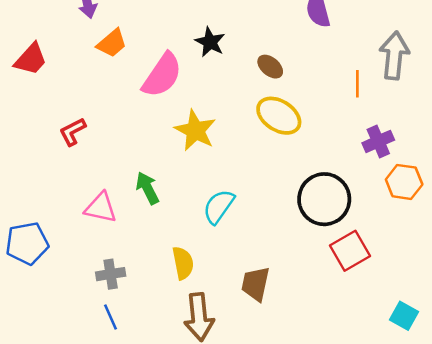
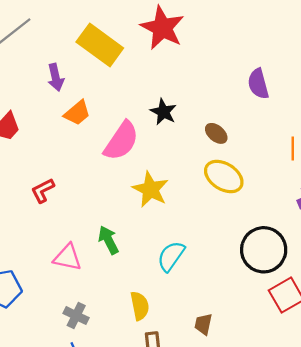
gray cross: (111, 274) -> (76, 316), turned 35
brown trapezoid: (255, 284) -> (203, 324), size x0.7

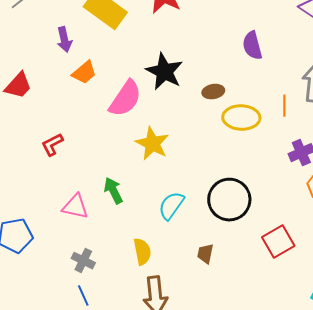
black star: (163, 112) -> (164, 72), size x1.5
brown ellipse: (216, 133) -> (213, 92), turned -50
yellow ellipse: (224, 176) -> (241, 118), moved, turned -30
black circle: (264, 250) -> (229, 200), moved
brown trapezoid: (203, 324) -> (205, 254), moved

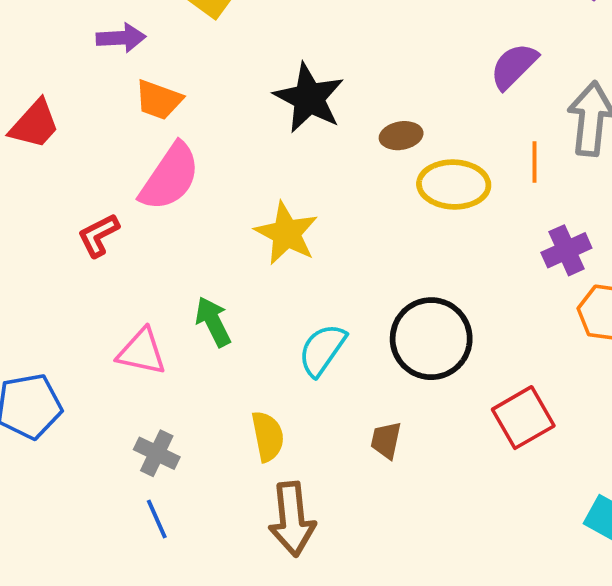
purple arrow: (64, 40) -> (121, 38), turned -80
purple semicircle: (252, 46) -> (514, 66), moved, turned 60
orange trapezoid: (84, 73) -> (159, 100), turned 60
pink semicircle: (125, 99) -> (170, 177), moved

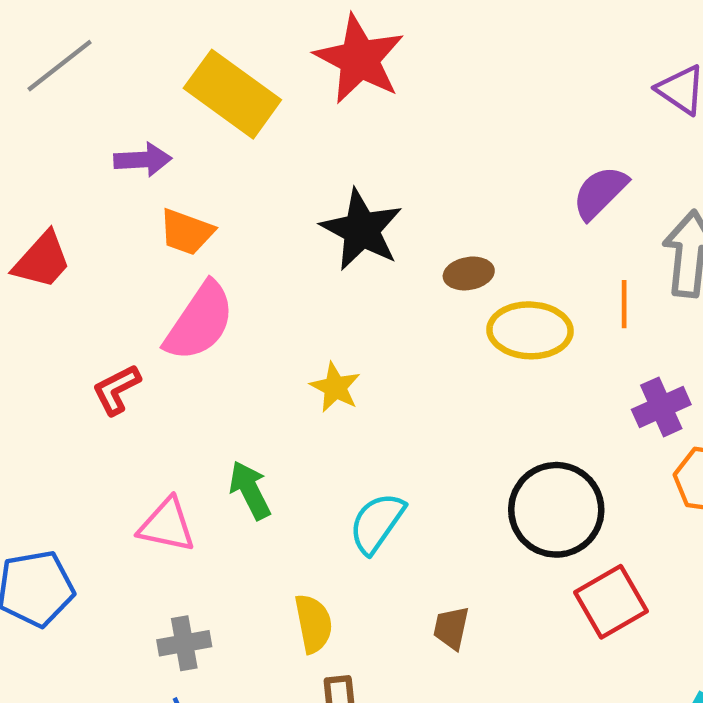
yellow star: (286, 233) -> (335, 387), size x0.7
black circle: (431, 339) -> (556, 510), moved
gray cross: (157, 453) -> (184, 643), turned -36

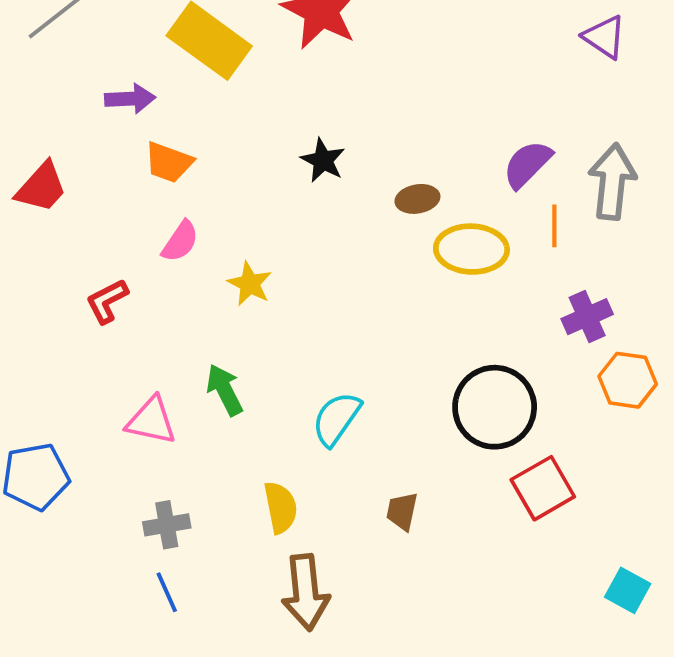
purple semicircle: (600, 193) -> (527, 164), moved
black star: (362, 230) -> (323, 160), size x0.6
pink semicircle: (200, 322) -> (180, 241), size x0.6
yellow star: (335, 387) -> (250, 284), moved

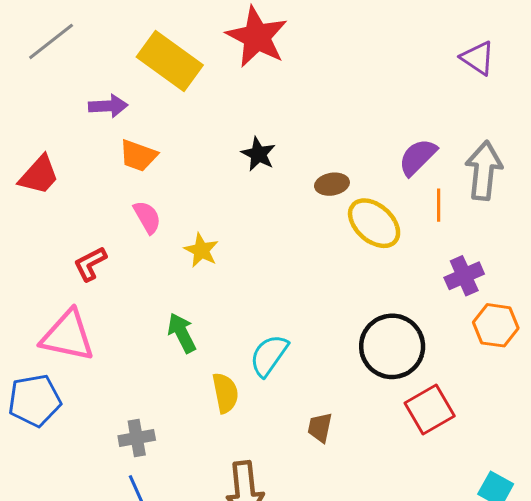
pink semicircle: (180, 241) -> (147, 217), turned -64
yellow ellipse: (471, 249) -> (374, 223), turned 40
pink triangle: (151, 421) -> (68, 336), moved, size x1.4
yellow semicircle: (281, 507) -> (225, 393), moved

